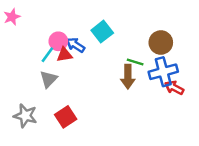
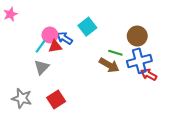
brown arrow: (128, 77) -> (109, 65), turned -60

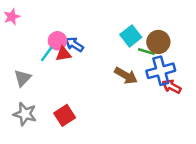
cyan square: (87, 27) -> (131, 36), moved
green line: (115, 53) -> (146, 52), moved
gray triangle: (42, 67) -> (23, 78), moved

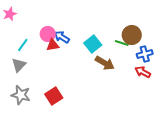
cyan square: (131, 36) -> (93, 44), moved
cyan line: (47, 54) -> (23, 45), moved
blue cross: (161, 71) -> (145, 54), moved, size x0.7

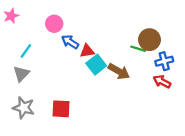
pink circle: (48, 34) -> (54, 24), moved
cyan square: (93, 44) -> (96, 65), moved
red triangle: (53, 45) -> (87, 51), moved
red square: (54, 96) -> (61, 109), turned 36

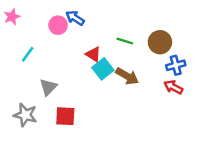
blue arrow: (70, 42) -> (75, 18), moved
green line: (138, 49) -> (125, 41), moved
red triangle: (87, 51) -> (93, 54), turned 42
gray triangle: (21, 74) -> (48, 87), moved

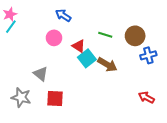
pink circle: (58, 25) -> (54, 38), moved
cyan line: (28, 54) -> (11, 27), moved
gray triangle: (48, 87) -> (41, 74), turned -35
red arrow: (173, 87) -> (146, 97), moved

